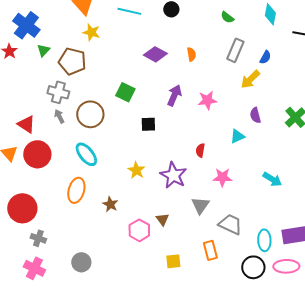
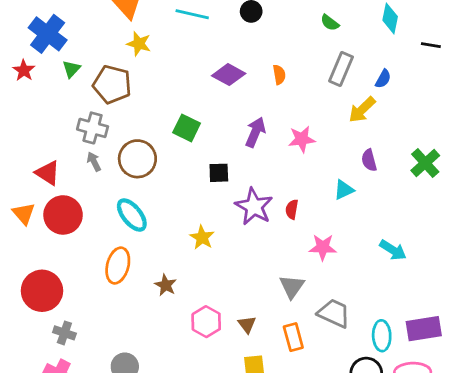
purple star: (173, 175) -> (254, 207), moved
brown triangle: (162, 219) -> (247, 324), moved
orange rectangle: (210, 250) -> (293, 337), moved

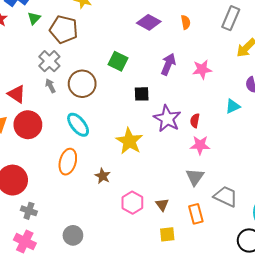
gray cross: (93, 128) -> (49, 61), turned 30
yellow star: (202, 237) -> (129, 141), size x1.5
pink star: (323, 247) -> (200, 145), moved

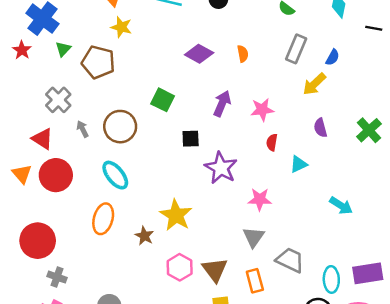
gray cross: (49, 61) -> (58, 100), moved
cyan triangle: (233, 106) -> (299, 164), moved
red semicircle: (195, 121) -> (272, 142), moved
yellow star: (129, 141) -> (176, 215), moved
brown triangle: (162, 205) -> (215, 270), size x1.6

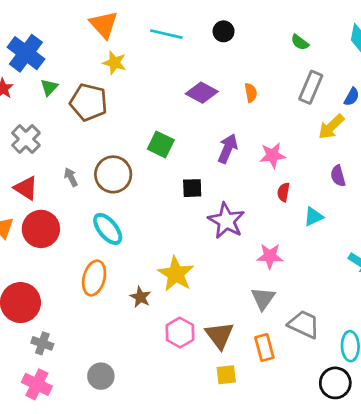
gray cross: (58, 100) -> (26, 139), moved

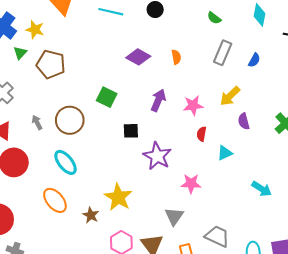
yellow star: (115, 63) -> (35, 30), moved
yellow arrow: (331, 127) -> (230, 96), moved
orange ellipse: (94, 278) -> (55, 200), turned -55
gray triangle: (263, 298) -> (174, 216), moved

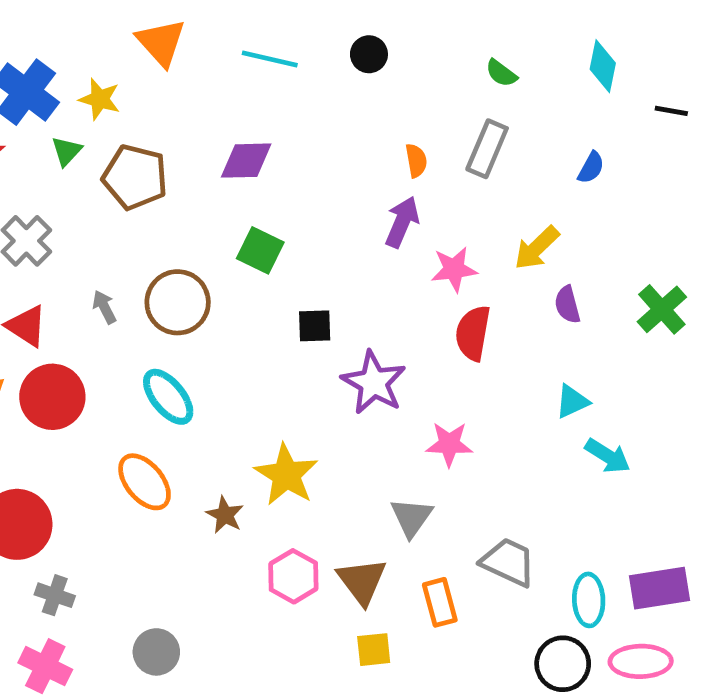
gray rectangle: (223, 53) -> (487, 149), moved
purple diamond: (138, 57) -> (246, 161), moved, turned -30
purple arrow: (158, 100) -> (402, 222), moved
red semicircle: (202, 134) -> (473, 333), size x1.6
cyan triangle: (225, 153) -> (572, 402), moved

